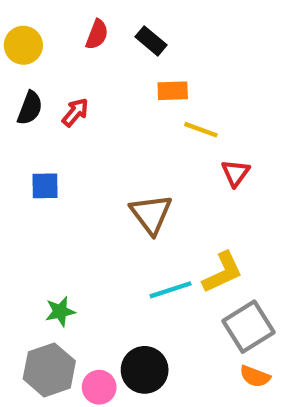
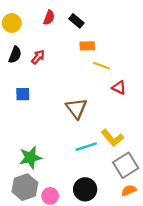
red triangle: (235, 173) -> (119, 88), turned -40
yellow L-shape: (222, 272) -> (112, 138), turned 75
green star: (60, 311) -> (30, 158), size x1.5
black circle: (145, 370) -> (85, 189), moved
orange semicircle: (255, 376) -> (129, 190), turned 136

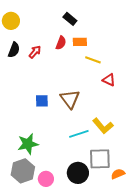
red semicircle: (49, 18) -> (61, 43), moved
blue square: (23, 94) -> (42, 101), moved
gray square: (126, 165) -> (100, 159), moved, turned 30

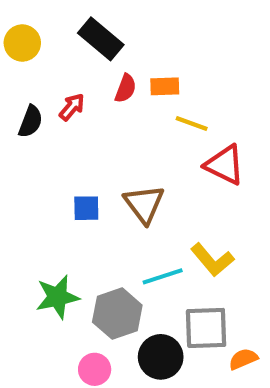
black rectangle: (70, 19) -> (101, 39), moved, size x1.5
black semicircle: (14, 50) -> (31, 121), moved
red triangle: (109, 80) -> (225, 165), size x1.5
gray hexagon: (23, 171) -> (117, 314), moved

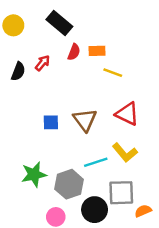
red triangle: (225, 165) -> (127, 114), moved

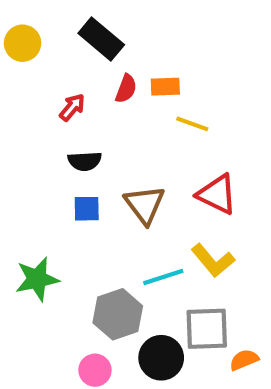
black semicircle: (18, 71) -> (85, 161), moved, turned 66
green star: (34, 174) -> (37, 279), moved

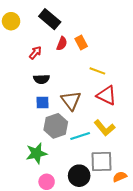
orange rectangle: (165, 87) -> (81, 43), turned 64
yellow line: (192, 124) -> (97, 71), moved
green star: (37, 279) -> (36, 153), moved
gray hexagon: (118, 314) -> (56, 126), moved

